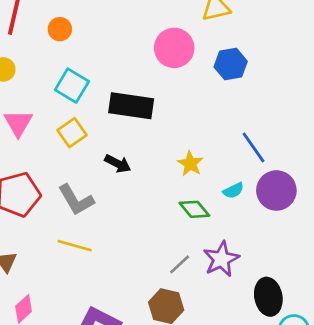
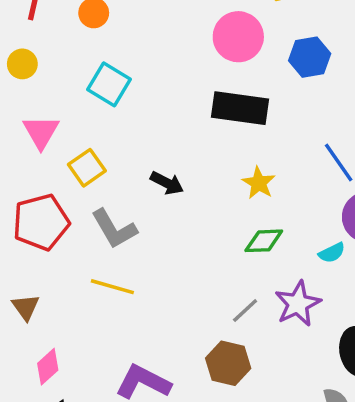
black rectangle: (131, 106) -> (240, 108), moved
yellow square: (72, 133) -> (87, 168), moved
cyan semicircle: (233, 190) -> (332, 253), moved
green diamond: (194, 209) -> (264, 241), turned -52

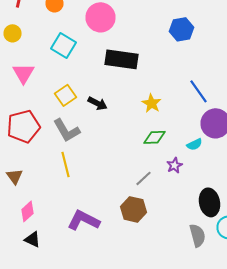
pink circle: (238, 37) -> (100, 17), moved
black rectangle: (240, 108) -> (122, 59), moved
yellow square: (87, 168) -> (66, 95), moved
yellow line: (112, 287) -> (66, 164), turned 60
purple star: (298, 304) -> (174, 165), moved, size x0.6

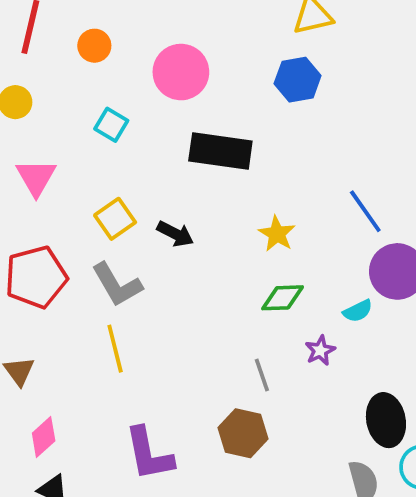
blue hexagon: (182, 29) -> (298, 80), moved
cyan square: (64, 45) -> (111, 125), size x0.7
gray line: (144, 178) -> (262, 375), turned -66
purple L-shape: (84, 220) -> (149, 454), turned -128

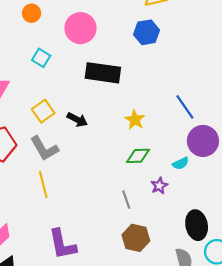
brown hexagon: (243, 433) -> (136, 238), moved

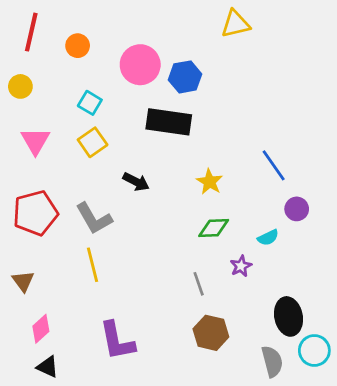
blue hexagon: (147, 32) -> (185, 77), moved
yellow square: (43, 111) -> (93, 142), moved
purple circle: (203, 141) -> (297, 209), size x0.6

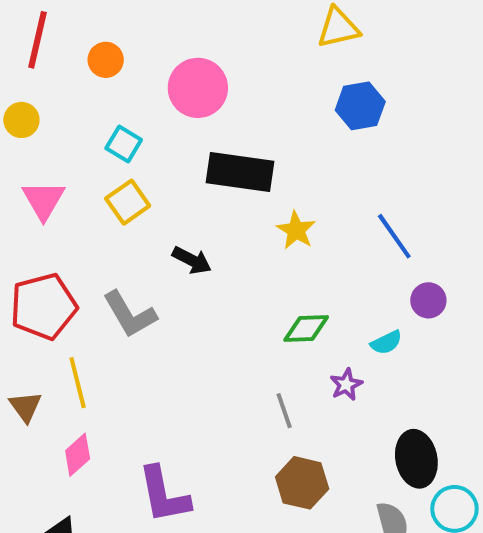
blue hexagon: (185, 77) -> (360, 106), moved
yellow star: (210, 182) -> (296, 230), moved
yellow line: (93, 265) -> (78, 383), moved
pink diamond: (41, 329) -> (78, 455), moved

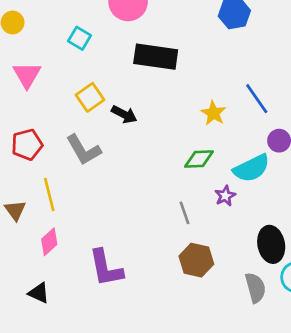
yellow square: (128, 202) -> (90, 97), moved
yellow star: (296, 230) -> (213, 113), moved
red pentagon: (43, 306) -> (27, 145), size x0.7
cyan semicircle: (386, 342) -> (251, 168), size x1.8

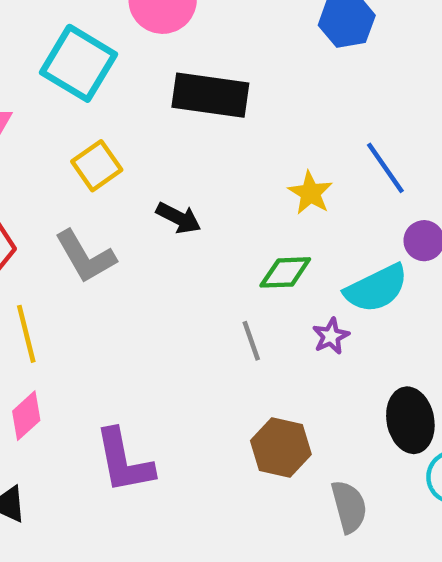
cyan square: (80, 38) -> (78, 63), size x1.8
black arrow: (124, 114) -> (179, 218), moved
gray line: (185, 213) -> (251, 341), moved
gray semicircle: (255, 288) -> (349, 507), moved

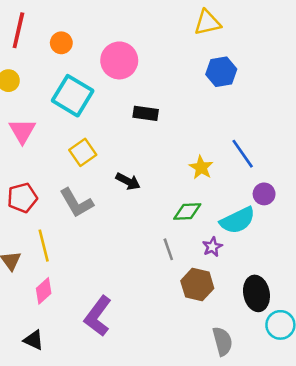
black rectangle: (210, 95) -> (146, 113), size x0.6
brown hexagon: (281, 448) -> (197, 285), moved
purple L-shape: (124, 461) -> (98, 316), turned 48

